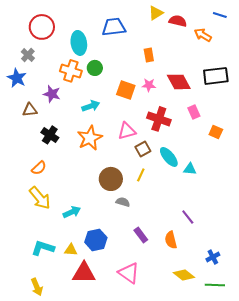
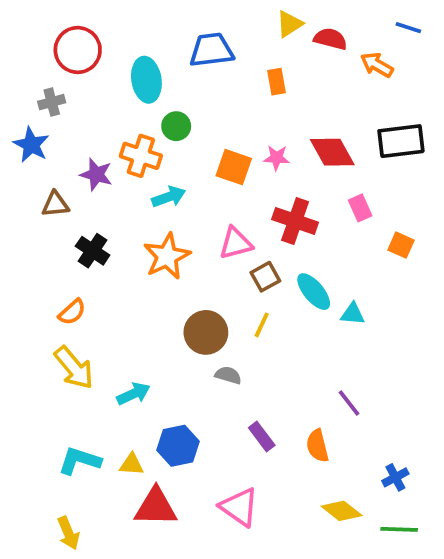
gray cross: (28, 55) -> (52, 102), turned 32
orange rectangle: (149, 55) -> (276, 82), moved
orange cross: (71, 71) -> (141, 156), moved

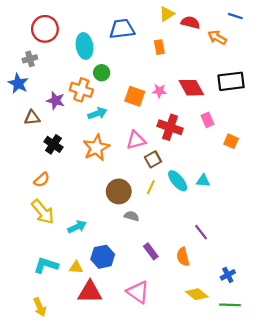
cyan ellipse: (314, 292) -> (178, 181), moved

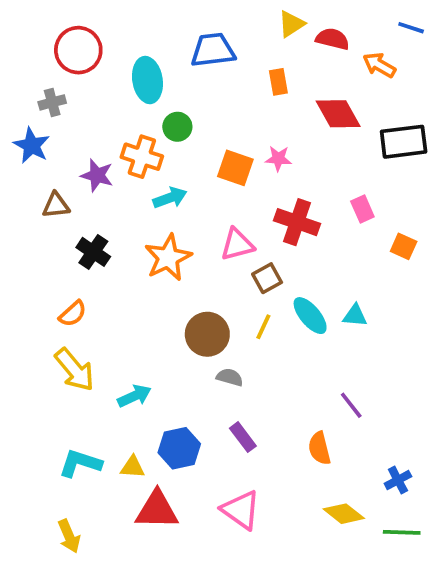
red diamond: (191, 88) -> (338, 114), moved
purple rectangle: (151, 251) -> (243, 437), moved

